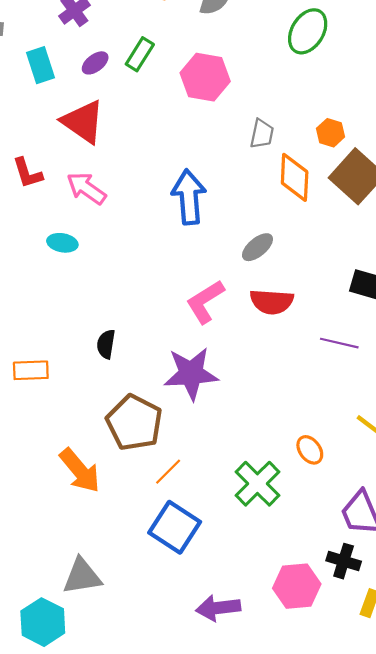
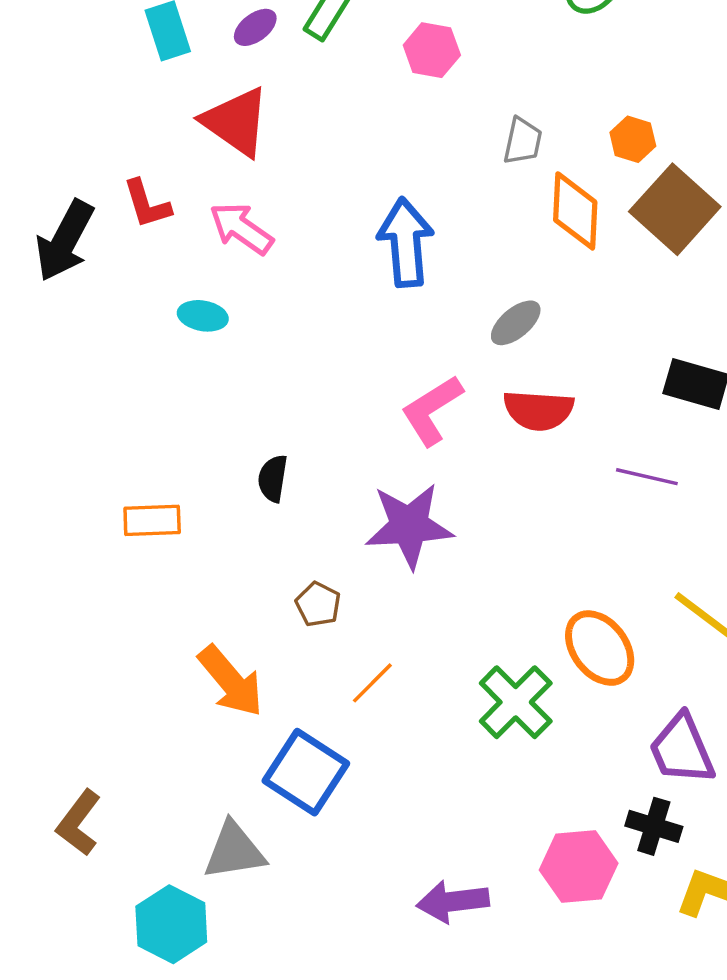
pink hexagon: (205, 77) -> (432, 50), size x0.7
brown pentagon: (134, 423) -> (318, 604), size x0.5
orange ellipse: (310, 450) -> (600, 648), size x1.6
blue square: (175, 527) -> (306, 772), moved

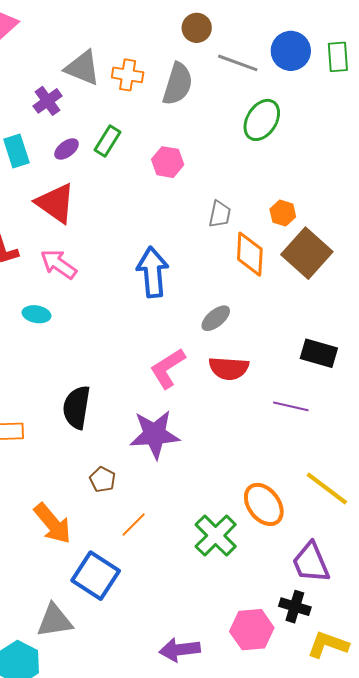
black semicircle: (273, 478) -> (77, 407), size x1.6

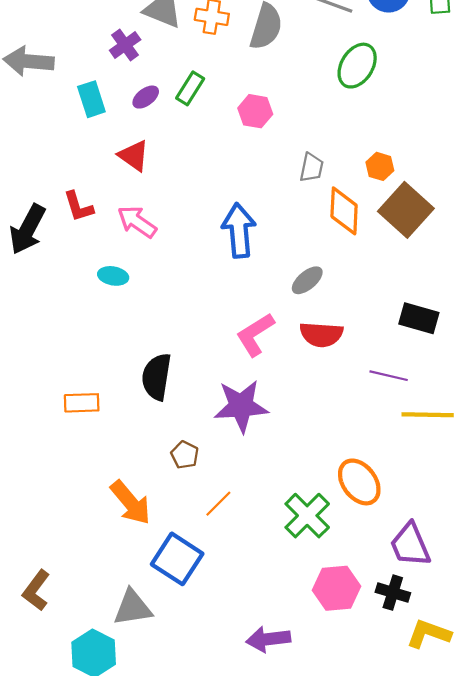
red triangle: (56, 203) -> (134, 156), size x0.7
yellow line: (327, 488) -> (428, 415), moved, turned -36
pink hexagon: (252, 630) -> (336, 588), moved

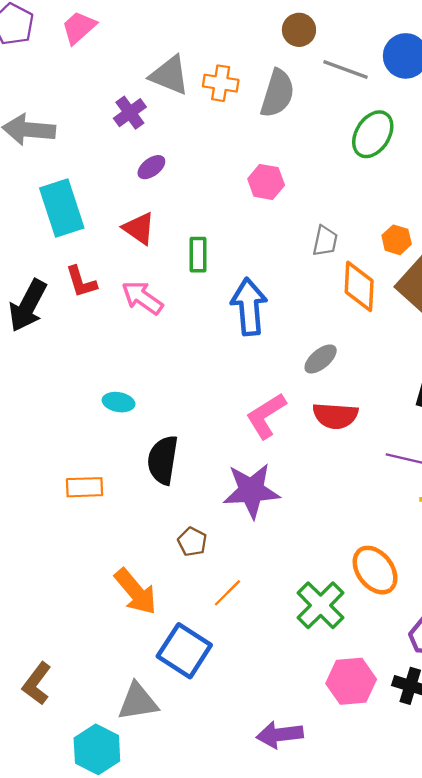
green rectangle: (190, 88) -> (198, 255), moved, turned -32
cyan rectangle: (91, 99) -> (62, 208), moved, size x1.5
cyan ellipse: (113, 276) -> (119, 402), moved

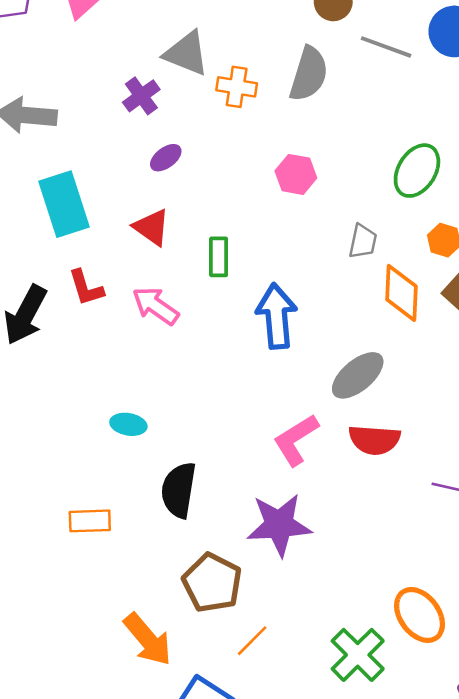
orange cross: (221, 83) -> (237, 87), moved
green ellipse: (373, 134) -> (417, 171), moved
gray ellipse: (321, 359) -> (358, 375), size x1.4
brown pentagon: (192, 542) -> (212, 583), size x1.8

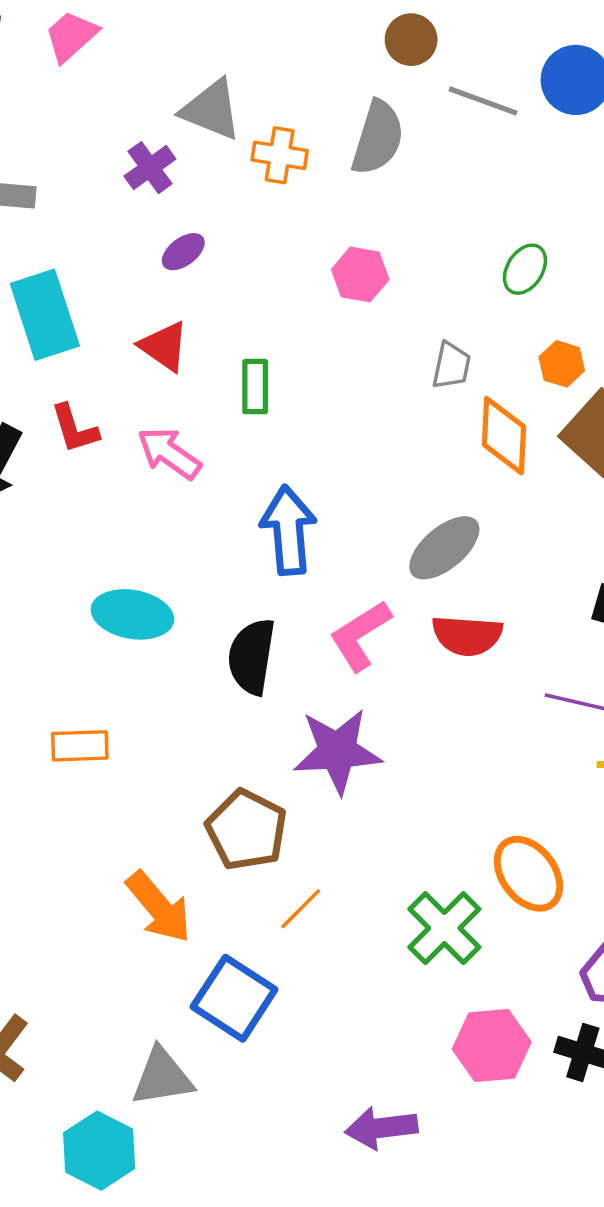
green ellipse: (417, 171) -> (525, 269), size x0.7
blue arrow: (277, 316) -> (288, 530), moved
cyan ellipse: (128, 424) -> (132, 614), size x1.6
black semicircle: (179, 490) -> (252, 656), moved

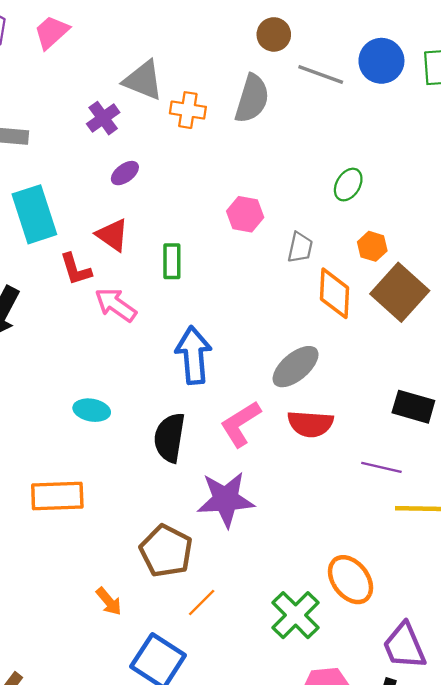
pink hexagon: (360, 274) -> (245, 214), moved
red L-shape: (75, 429) -> (76, 269), moved
cyan ellipse: (132, 614) -> (92, 410), size x0.7
orange rectangle: (80, 746) -> (57, 496), size x1.4
orange arrow: (159, 907) -> (109, 601), size x0.6

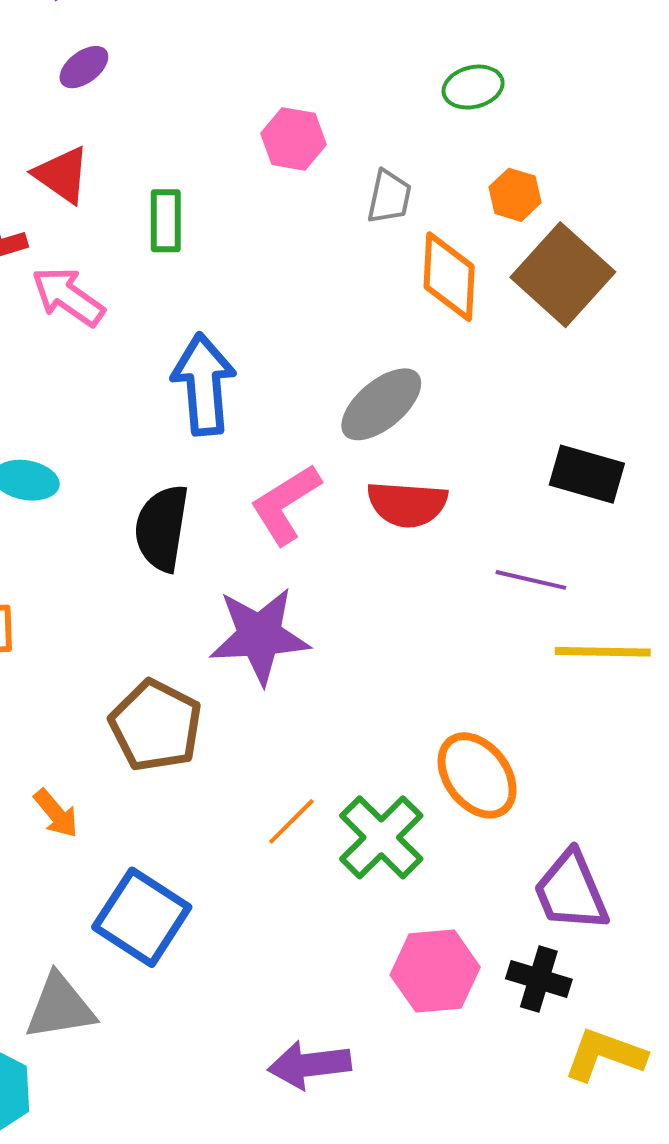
green ellipse: (348, 185) -> (473, 87), turned 44
orange line: (202, 603) -> (291, 821), moved

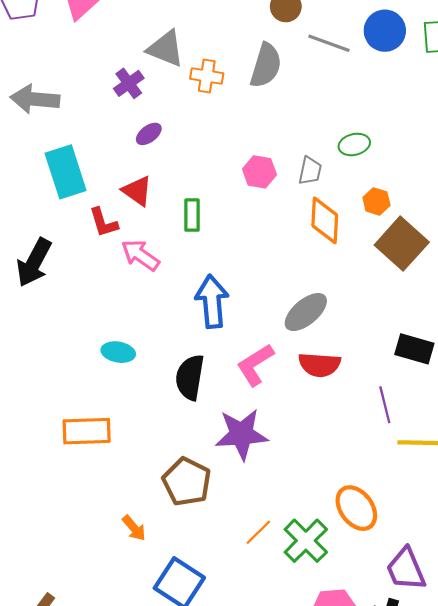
gray trapezoid: (389, 197) -> (310, 171), moved
orange diamond: (449, 277) -> (325, 220), moved
purple line: (531, 580) -> (385, 405), turned 63

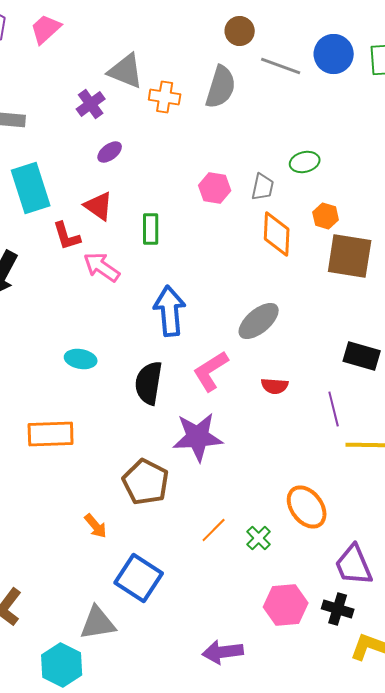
brown square: (402, 244) -> (350, 256), turned -33
red semicircle: (320, 365) -> (275, 386), moved, size x0.7
green cross: (306, 541) -> (259, 538), size x0.6

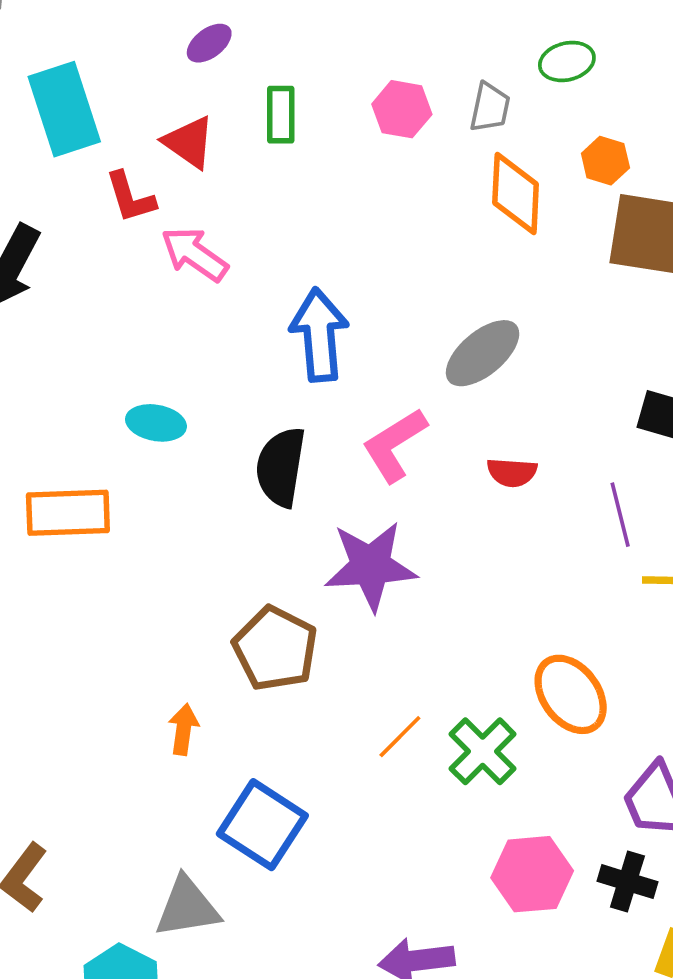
green rectangle: (151, 229) -> (281, 115), moved
orange rectangle: (51, 434) -> (68, 513), moved
orange arrow: (96, 526) -> (183, 729), turned -132
green cross: (259, 538) -> (483, 751), size x1.5

